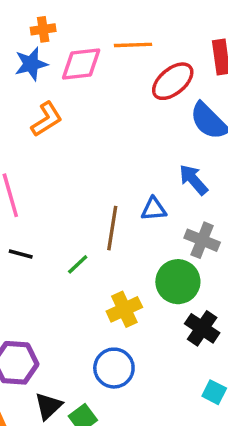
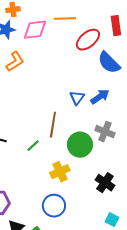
blue arrow: (193, 180) -> (100, 97), turned 96
blue triangle: (154, 209) -> (77, 98), moved, turned -49
green circle: (178, 282) -> (80, 145), moved

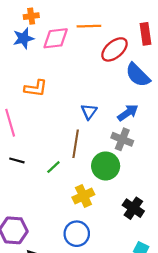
orange L-shape: (15, 62) -> (36, 88), moved, turned 40
blue triangle: (77, 98) -> (89, 112), moved
gray cross: (105, 132) -> (122, 139), moved

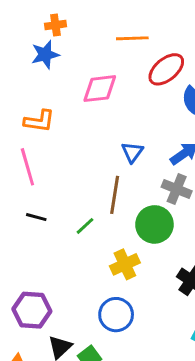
pink diamond: (56, 38) -> (100, 89), moved
orange L-shape: (36, 88) -> (39, 121), moved

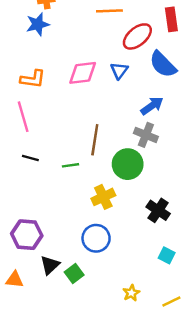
pink diamond: (100, 89) -> (83, 73), moved
blue triangle: (132, 152) -> (119, 70), moved
green line: (85, 226) -> (71, 165), turned 35

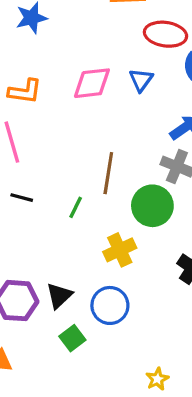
red ellipse: (137, 36) -> (165, 34), turned 48
green line: (71, 165) -> (76, 207), turned -56
black triangle: (50, 265) -> (59, 296), moved
green square: (74, 274) -> (72, 338), moved

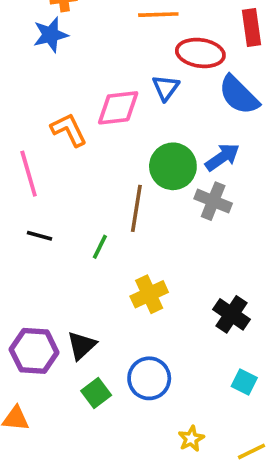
blue triangle: (141, 80) -> (166, 88), moved
orange L-shape: (25, 91) -> (69, 130), moved, turned -124
green circle: (152, 206) -> (173, 166), moved
blue circle: (110, 305) -> (149, 378), moved

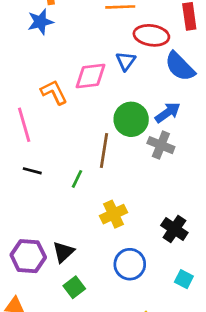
blue circle: (149, 378) -> (130, 264), moved

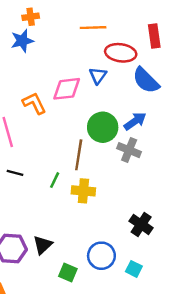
yellow cross: (114, 214) -> (83, 191), moved, turned 30
cyan square: (184, 279) -> (134, 269), moved
green square: (74, 287) -> (68, 273), moved, turned -30

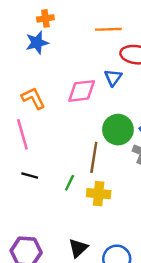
orange L-shape: (34, 103) -> (33, 98), moved
black triangle: (43, 245) -> (78, 248), moved

